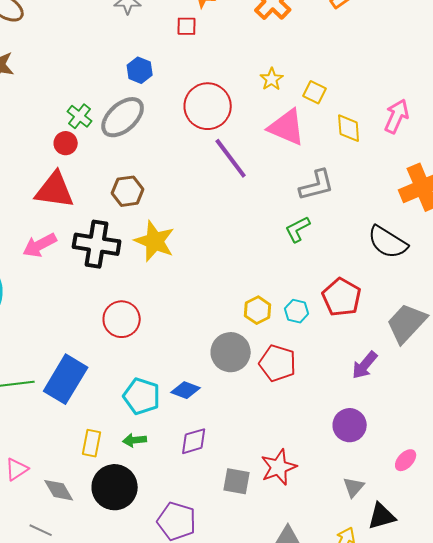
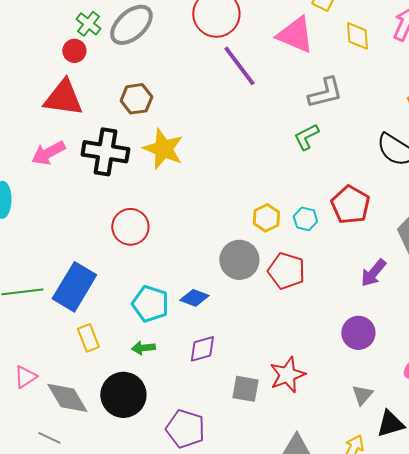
yellow rectangle: (92, 443) -> (88, 338), moved, turned -32
gray diamond: (59, 490) -> (67, 398), size x1.4

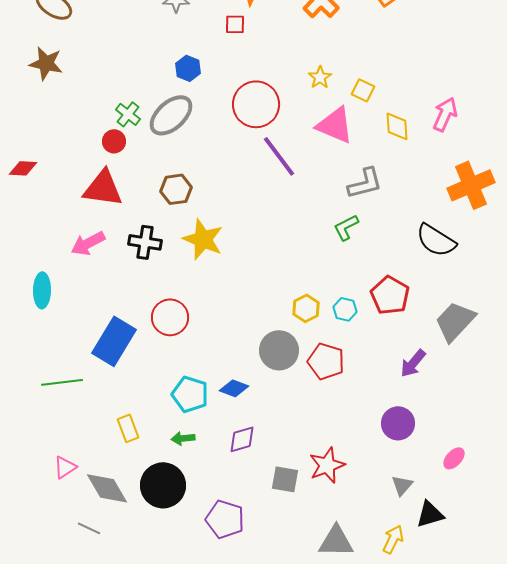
black cross: (105, 152) -> (145, 242), size x0.7
blue rectangle: (74, 287) -> (114, 341), moved

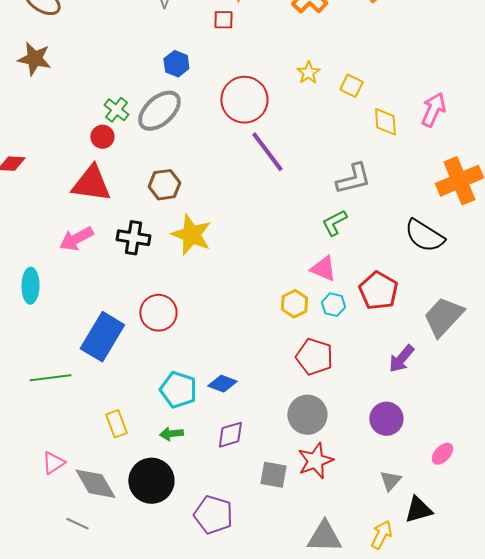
pink triangle: (335, 125) -> (323, 269), moved, size x0.7
gray circle: (279, 350) -> (307, 415), moved

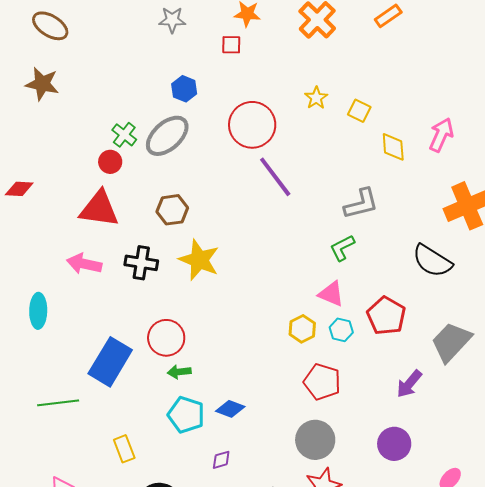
pink arrow: (76, 239) -> (84, 264), turned 40
green arrow: (171, 434) -> (179, 372), moved
purple diamond: (230, 435) -> (221, 460), moved, size x0.7

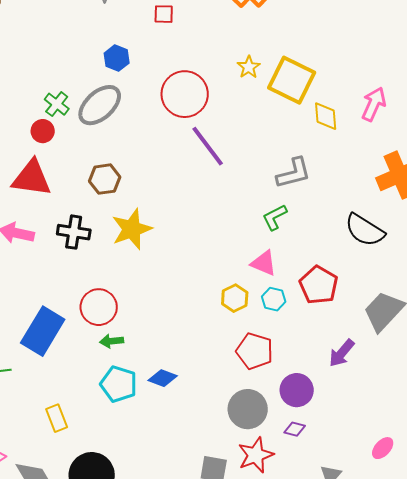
yellow square: (359, 111) -> (292, 80), size x2.0
yellow star: (199, 260) -> (132, 229), turned 30
purple circle: (394, 444) -> (297, 390), moved
purple diamond: (221, 460) -> (295, 429), moved, turned 30

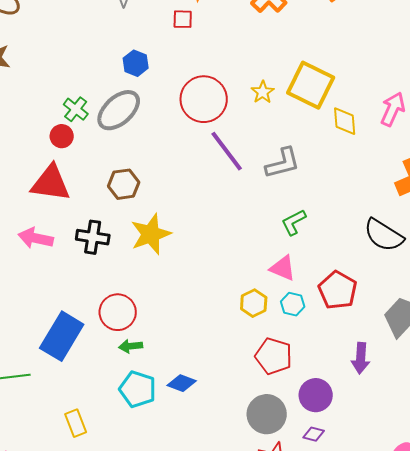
yellow star: (249, 67) -> (263, 92), moved
gray L-shape: (294, 173) -> (283, 163), moved
purple arrow: (342, 353) -> (361, 358), turned -36

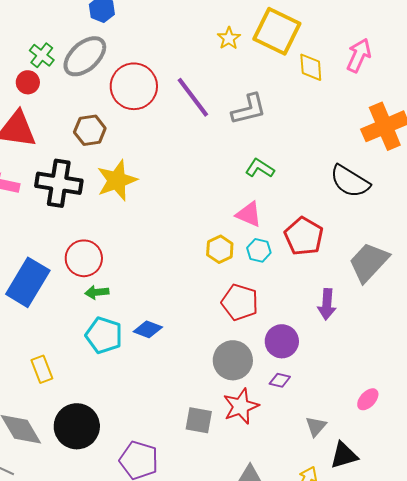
red circle: (204, 99) -> (134, 86), moved
green L-shape: (294, 222) -> (260, 168), turned 60
black cross: (93, 237) -> (59, 183), size x1.4

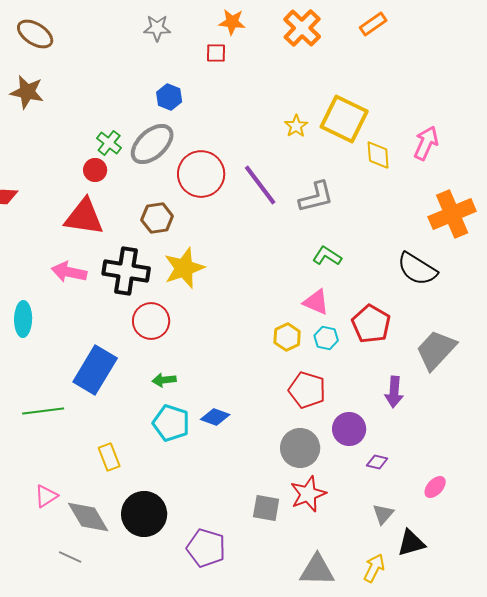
red circle: (84, 258) -> (151, 321), moved
purple diamond: (280, 380) -> (377, 462), moved

